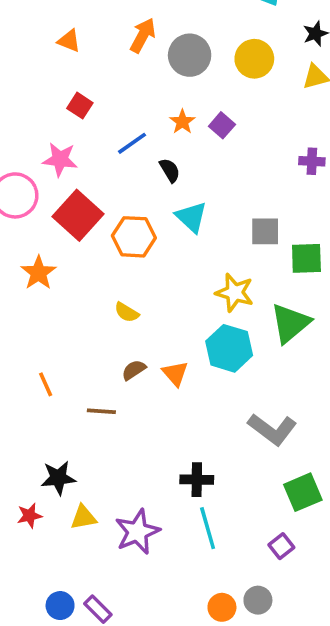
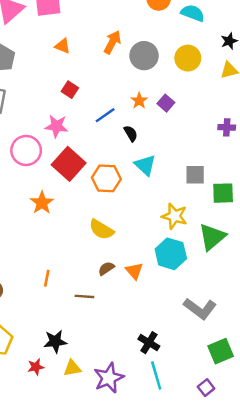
yellow semicircle: (127, 312) -> (101, 230), size x1.5
orange line: (46, 384) -> (47, 278), turned 35
black cross: (197, 480) -> (149, 343), turned 30

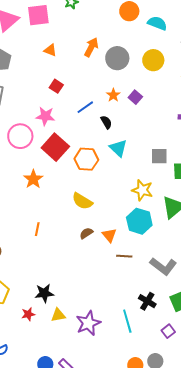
orange line: (47, 278) -> (37, 229), moved
brown line: (84, 296) -> (124, 256), moved
black cross: (149, 343) -> (147, 301), moved

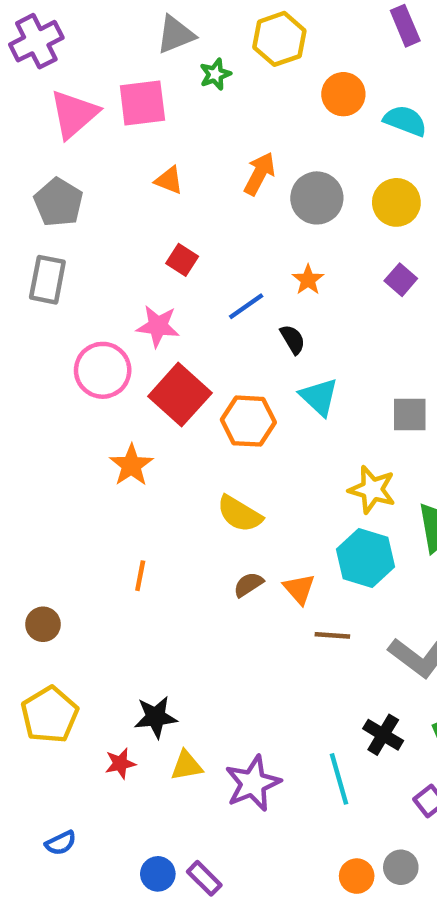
purple square: (135, 97) -> (401, 280), moved

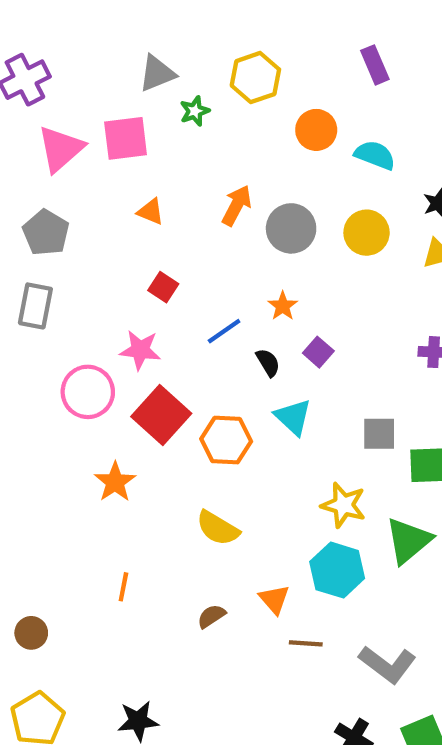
purple square: (401, 280) -> (318, 352), moved
brown semicircle: (248, 585) -> (211, 616), moved

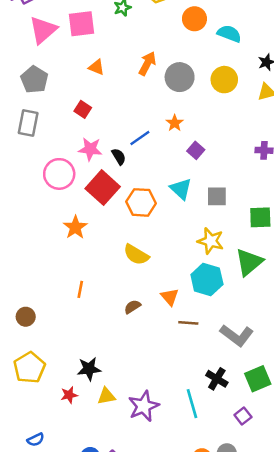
red square: (163, 287) -> (83, 109), moved
black semicircle: (268, 363) -> (119, 157), moved
gray square: (379, 434) -> (217, 196), moved

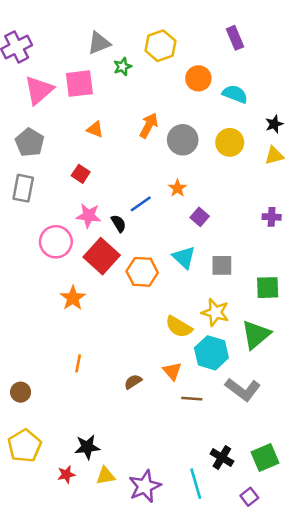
yellow semicircle: (136, 255) -> (179, 327), moved
gray L-shape: (237, 335) -> (243, 390), moved

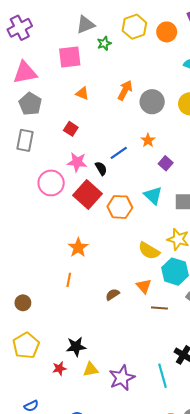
orange circle: (198, 78) -> (167, 32), moved
pink triangle: (39, 90) -> (25, 73), moved, turned 30
orange star: (73, 298) -> (78, 248), moved

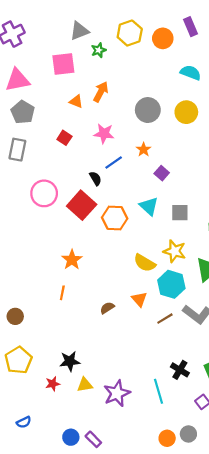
orange arrow: (125, 90) -> (101, 92), moved
pink star: (77, 162) -> (104, 134), moved
brown line: (159, 308) -> (165, 319), moved, turned -35

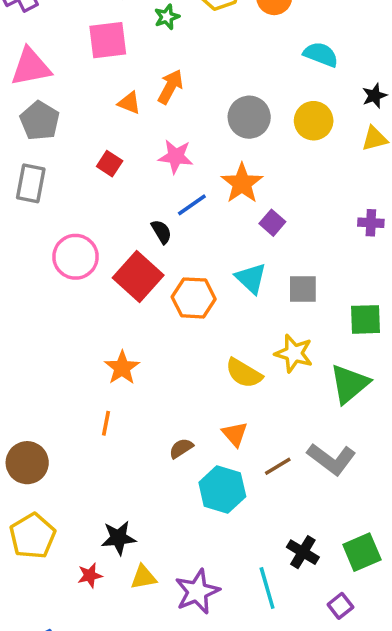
orange star: (144, 150) -> (242, 183), size x1.6
cyan hexagon: (171, 284) -> (222, 489), moved
brown circle: (15, 316) -> (27, 463), size x1.5

